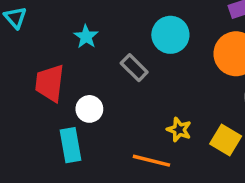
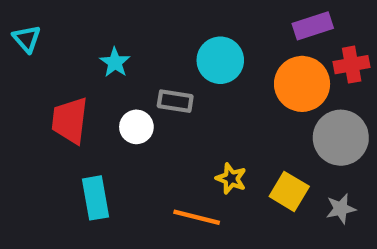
gray rectangle: (134, 68) -> (175, 101), turned -36
white circle: (89, 109) -> (136, 127), moved

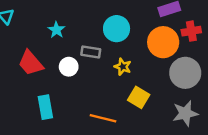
red trapezoid: (70, 120) -> (31, 63), turned -48
yellow star: (231, 179) -> (123, 67), moved
yellow square: (289, 191) -> (139, 97), moved
gray star: (341, 209) -> (185, 113), size x1.5

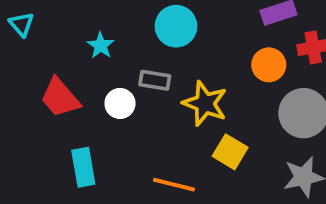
cyan circle: (117, 29) -> (176, 26), moved
orange circle: (163, 42) -> (269, 65), size x0.7
yellow star: (123, 67) -> (205, 103), size x1.6

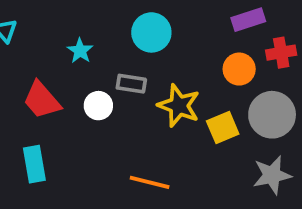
yellow square: (230, 152) -> (223, 128), moved, turned 36
cyan rectangle: (83, 167) -> (34, 164), moved

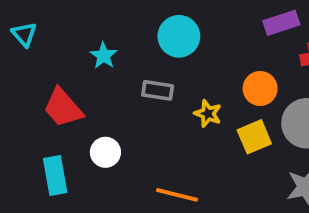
orange circle: (239, 69) -> (260, 88), moved
white circle: (98, 106) -> (105, 152), moved
yellow star: (179, 106) -> (208, 114), size x0.6

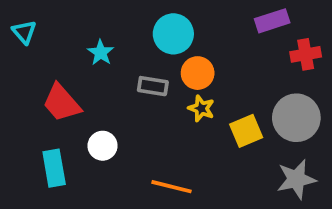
orange circle: (260, 88) -> (198, 73), moved

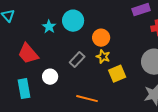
cyan circle: (173, 34) -> (73, 21), moved
gray rectangle: (153, 86) -> (77, 60), moved, turned -56
yellow square: (246, 131) -> (117, 74), moved

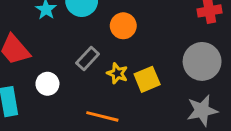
yellow star: (103, 57) -> (117, 73), moved

